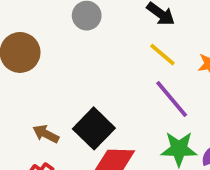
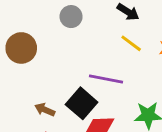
purple line: (172, 99) -> (106, 79), moved, turned -36

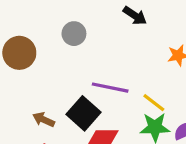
gray circle: (71, 17) -> (74, 34), moved
yellow line: (131, 43) -> (154, 103), moved

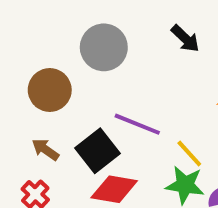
gray circle: (74, 34) -> (104, 47), size x1.5
brown circle: (19, 53) -> (50, 90), moved

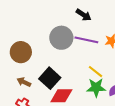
gray circle: (104, 47) -> (61, 38), moved
purple line: (137, 124) -> (86, 40), moved

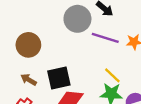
gray circle: (61, 38) -> (77, 19), moved
black square: (50, 78) -> (59, 78), turned 30

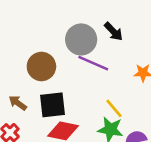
purple line: (105, 38) -> (93, 63), moved
brown circle: (28, 45) -> (41, 66), moved

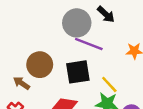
brown circle: (41, 66) -> (40, 65), moved
black square: (53, 105) -> (78, 72), moved

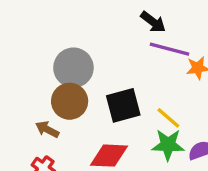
gray circle: (77, 23) -> (73, 68), moved
purple line: (89, 44) -> (169, 49), moved

